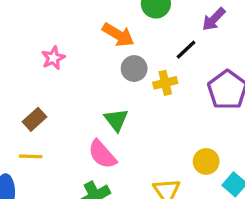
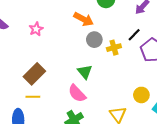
black line: (186, 50) -> (134, 35), moved
pink star: (53, 58) -> (36, 29), moved
brown rectangle: (35, 119) -> (34, 74), size x1.5

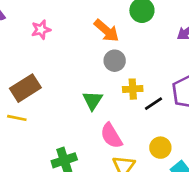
black line: (134, 35) -> (154, 104), moved
yellow cross: (114, 48) -> (133, 89), moved
pink semicircle: (77, 93) -> (111, 136), moved

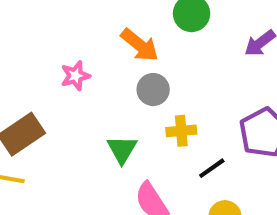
pink star: (41, 30) -> (75, 76), moved
black line: (154, 104) -> (212, 168), moved

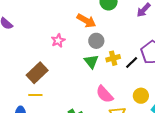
green triangle: (122, 149) -> (91, 61), moved
black line: (212, 168) -> (132, 62), moved

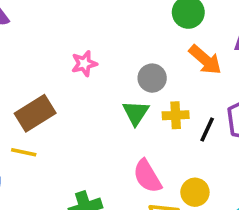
orange arrow: (86, 21) -> (205, 60), moved
black line: (132, 62) -> (207, 130), turned -32
yellow circle: (141, 96) -> (195, 192), moved

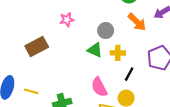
green triangle: (136, 113) -> (95, 50), turned -42
black line: (207, 130) -> (129, 74), moved
yellow line: (24, 152) -> (31, 91), moved

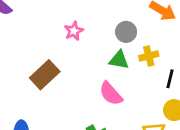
pink semicircle: (99, 87) -> (111, 94), moved

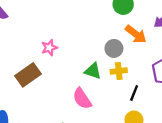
pink star: (74, 31) -> (49, 48), moved
gray circle: (126, 32) -> (114, 48), moved

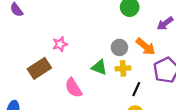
orange arrow: (136, 34) -> (146, 47), moved
pink semicircle: (82, 99) -> (73, 88), moved

